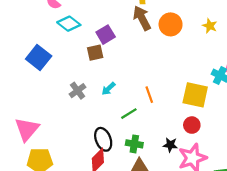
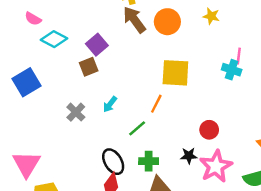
blue square: (39, 57) -> (27, 82), turned 30
orange line: (149, 95) -> (156, 104), turned 56
yellow square: (195, 95) -> (175, 73), moved

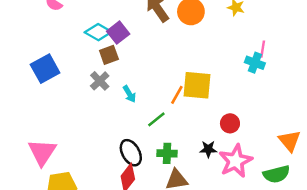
cyan diamond: (54, 39) -> (98, 32), moved
yellow square: (175, 73) -> (197, 85), moved
cyan arrow: (110, 104) -> (129, 94), turned -70
gray cross: (76, 112) -> (100, 81), moved

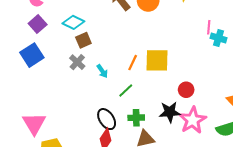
purple square: (118, 33) -> (38, 24), moved
cyan cross: (255, 63) -> (218, 38), moved
orange line: (177, 95) -> (133, 63), moved
black star: (208, 149) -> (170, 112), size x1.5

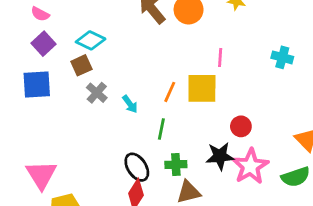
pink line: (209, 27) -> (220, 57), moved
brown square: (83, 40) -> (81, 65), moved
blue square: (32, 55) -> (37, 85), turned 30
green line: (126, 91) -> (161, 129), turned -35

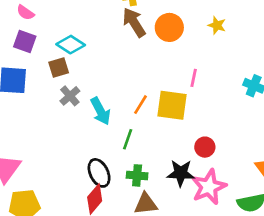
purple square: (43, 44) -> (25, 42), turned -35
cyan arrow: (130, 104) -> (101, 111), size x1.5

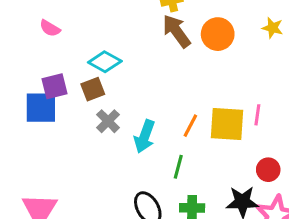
purple square: (25, 42) -> (55, 86), moved, turned -30
pink line: (194, 78) -> (257, 115), moved
cyan arrow: (101, 111) -> (145, 136), turned 52

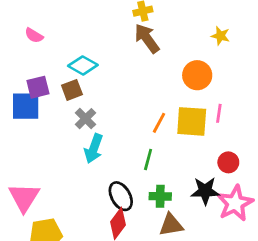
yellow star: (273, 28) -> (220, 36), moved
orange circle: (218, 34) -> (197, 75), moved
cyan arrow: (145, 136) -> (94, 149), moved

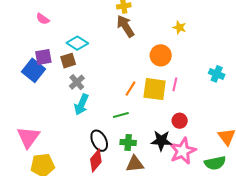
blue square: (26, 106) -> (33, 70), turned 35
green line: (148, 160) -> (121, 115), turned 56

